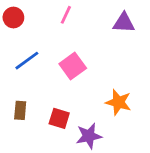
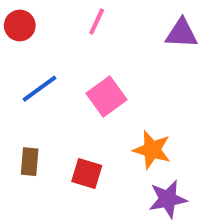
orange star: (118, 102) -> (152, 150), moved
purple star: (89, 136) -> (168, 199), moved

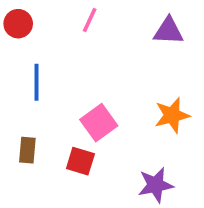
blue line: (39, 89) -> (36, 82), turned -54
pink square: (107, 97) -> (99, 123), moved
orange star: (152, 150) -> (172, 115), moved, turned -30

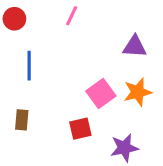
purple triangle: (168, 31) -> (135, 47), moved
pink square: (99, 123) -> (101, 93), moved
red square: (80, 161) -> (80, 129), moved, turned -30

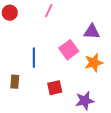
blue line: (29, 66) -> (34, 58), moved
pink square: (101, 93) -> (69, 50), moved

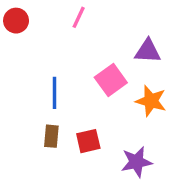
orange star: (94, 63) -> (151, 101), turned 30
brown rectangle: (15, 82) -> (51, 136), moved

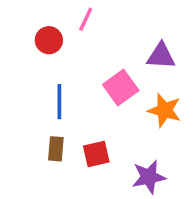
red circle: (16, 21) -> (49, 40), moved

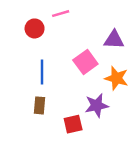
pink line: (86, 19) -> (61, 14), turned 49
red square: (96, 154) -> (73, 124), moved
purple star: (149, 177) -> (97, 105), moved

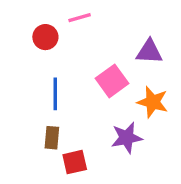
red square: (73, 124) -> (75, 162), moved

